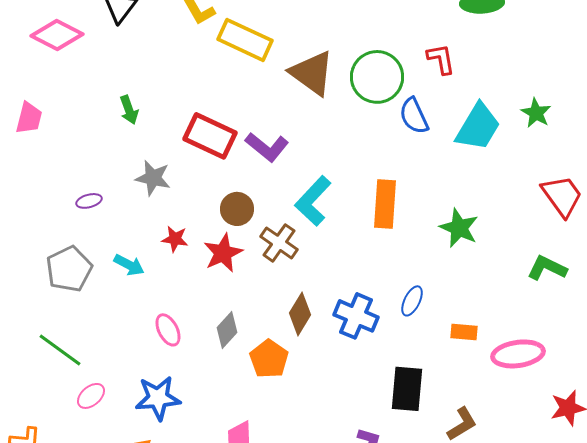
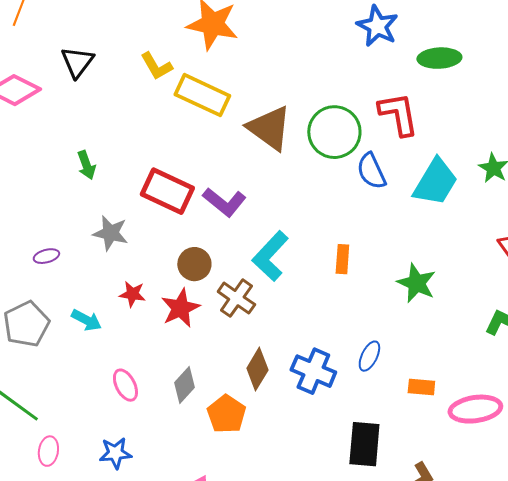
red L-shape: (441, 59) -> (398, 114), size x1.4
orange rectangle: (385, 204) -> (342, 259), size x0.6
pink ellipse: (91, 396) -> (48, 451), turned -40
blue star: (158, 398) -> (115, 453), size x0.7

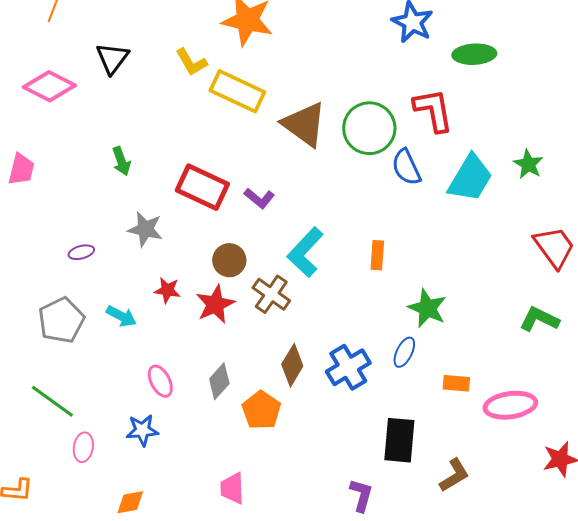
purple L-shape: (224, 202) -> (259, 198), size x0.7
green star: (416, 283) -> (427, 308), moved
blue cross: (313, 371) -> (348, 367), turned 36
blue star: (115, 453) -> (142, 430), moved

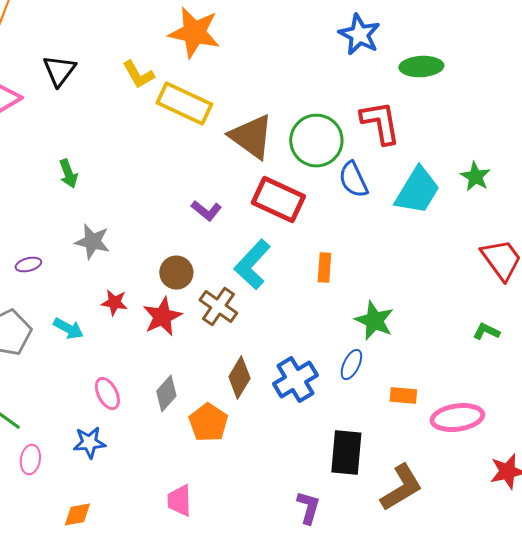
red rectangle: (202, 187) -> (278, 200), moved
green L-shape: (539, 319) -> (486, 332), size x0.7
brown L-shape: (454, 475) -> (401, 488), size x1.4

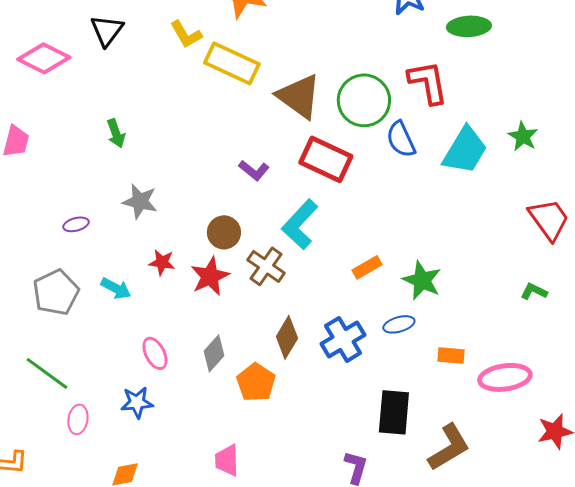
orange rectangle: (324, 268) -> (367, 267), moved, turned 56
blue ellipse: (351, 365) -> (399, 324), turned 48

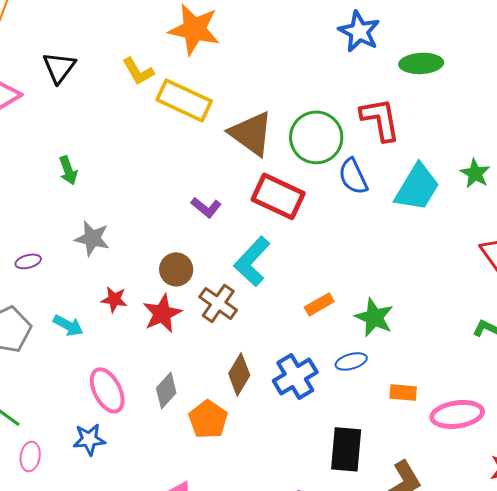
pink ellipse: (155, 353) -> (107, 390), size x1.4

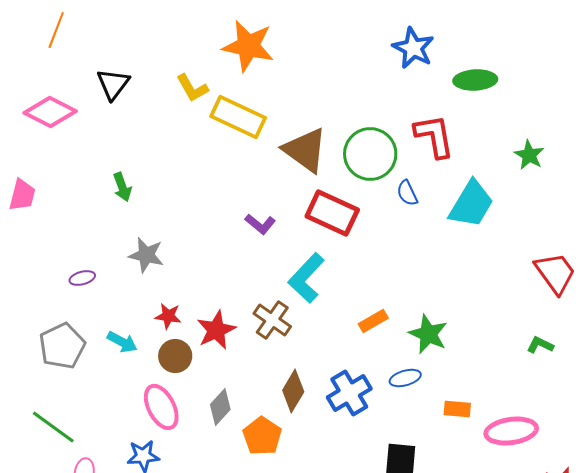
green star: (475, 173) -> (529, 155), moved
blue semicircle: (353, 176) -> (407, 193), size x0.7
brown circle: (176, 269) -> (175, 356), moved

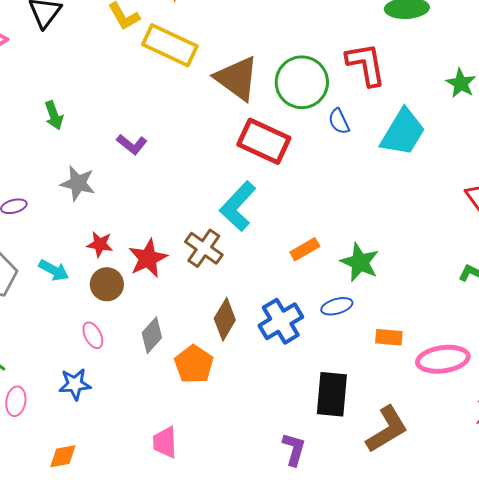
purple L-shape: (260, 224) -> (132, 144), moved
pink ellipse: (161, 407) -> (93, 335), size x0.6

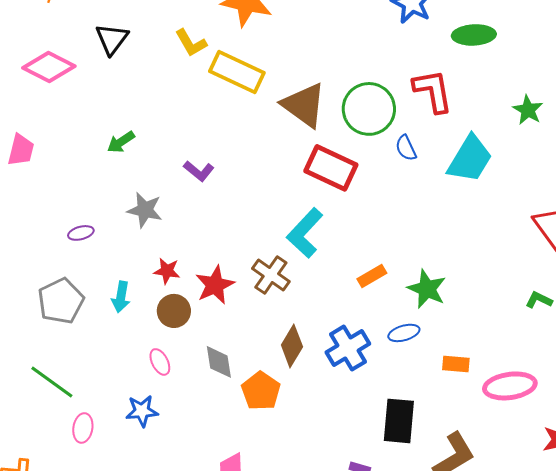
green arrow: (54, 115) -> (121, 142), turned 76
cyan arrow: (54, 270) -> (121, 297), turned 72
gray diamond: (152, 335) -> (219, 362), turned -51

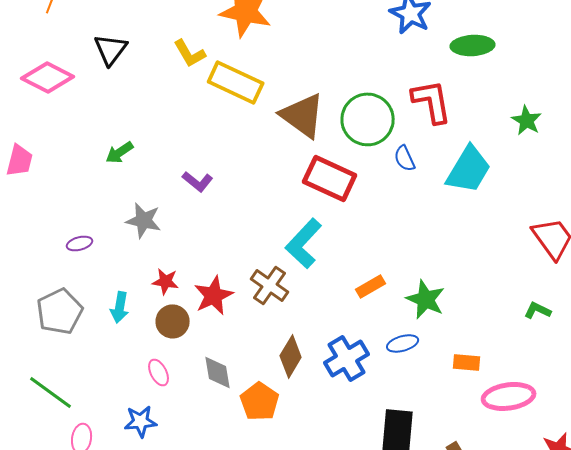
orange rectangle: (456, 364) -> (467, 362), moved

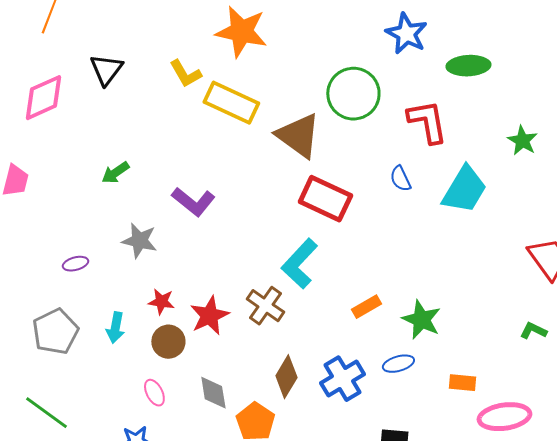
pink diamond: (48, 77) -> (43, 98), turned -51
green circle: (368, 119) -> (353, 94), moved
purple L-shape: (198, 181) -> (193, 202), size x1.4

